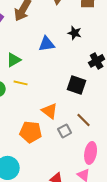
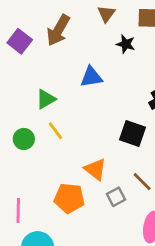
black star: (75, 33) -> (126, 44), moved
yellow line: (21, 83) -> (55, 131), turned 40

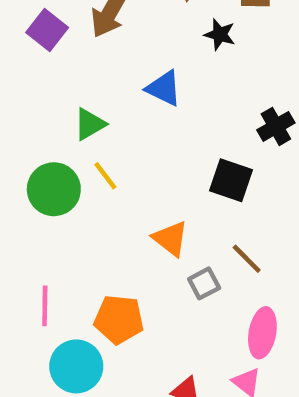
blue triangle: (91, 77) -> (164, 88), turned 35
green circle: (24, 139) -> (54, 189), size x1.5
orange pentagon: (69, 198) -> (119, 319), moved

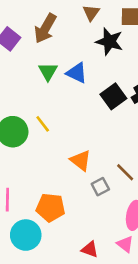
black star: (220, 34) -> (109, 41), size x1.5
green triangle: (90, 124) -> (48, 72), moved, turned -30
black square: (231, 180) -> (113, 96), moved, turned 35

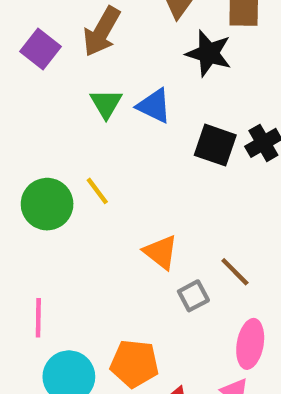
black square: (113, 96) -> (215, 145), turned -35
orange pentagon: (51, 208) -> (134, 364), moved

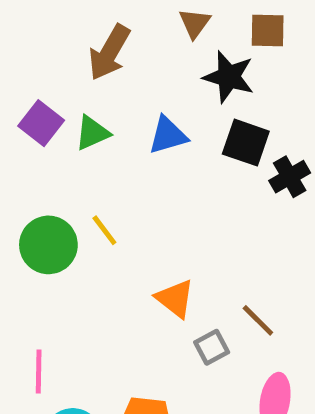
purple square: (40, 49) -> (41, 123), moved
green triangle: (106, 104) -> (92, 133), moved, turned 36
blue triangle: (154, 106) -> (168, 135), turned -42
black square: (215, 145) -> (246, 143), moved

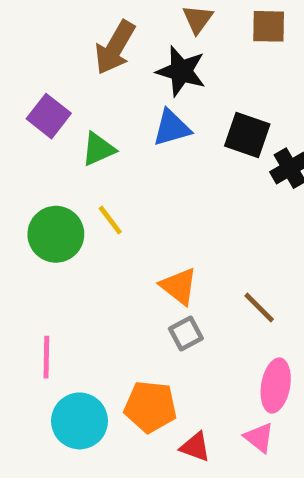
black star: (229, 77) -> (181, 71), moved
green triangle: (92, 133) -> (98, 149), moved
gray square: (212, 347) -> (186, 334), moved

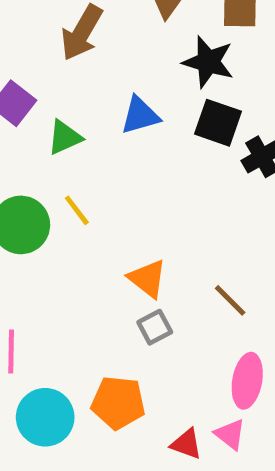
black star: (181, 71) -> (208, 62), moved
red triangle: (195, 447) -> (186, 444), moved

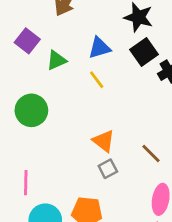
black square: (218, 123) -> (144, 52), turned 36
yellow line: (77, 210) -> (97, 80), moved

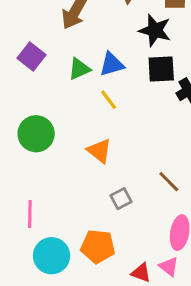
black square: (144, 52) -> (161, 69), turned 32
green triangle: (56, 60) -> (79, 69), moved
orange triangle: (104, 141) -> (99, 151), moved

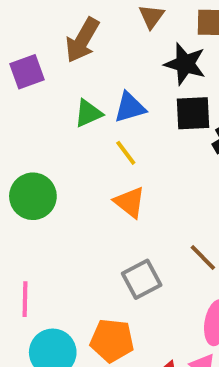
purple square: (31, 57) -> (27, 72), moved, turned 32
orange triangle: (99, 151) -> (130, 202), moved
gray square: (121, 199) -> (142, 279), size x1.4

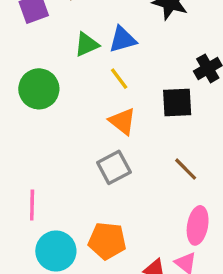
black square: (193, 113) -> (177, 103), moved
green circle: (33, 196) -> (39, 89), moved
gray square: (142, 279) -> (114, 167), moved

